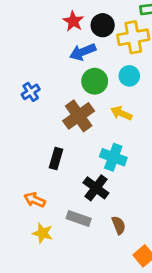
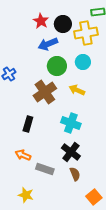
black cross: (96, 188) -> (71, 152), moved
orange arrow: (35, 200) -> (23, 155), moved
yellow star: (43, 233) -> (26, 195), moved

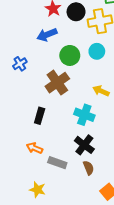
blue arrow: (48, 44) -> (47, 35), moved
yellow arrow: (77, 90) -> (101, 91), moved

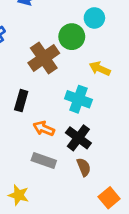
green circle: (70, 55) -> (72, 37), moved
orange arrow: (34, 148) -> (44, 129), moved

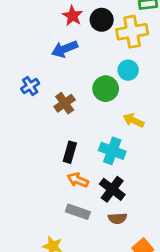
brown cross: (44, 58) -> (65, 103), moved, size x0.7
black rectangle: (21, 101) -> (70, 152), moved
brown semicircle: (84, 167) -> (118, 218), turned 108

